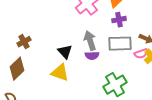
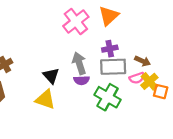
purple cross: (119, 20) -> (110, 49), moved
green cross: (115, 85) -> (108, 97), moved, turned -30

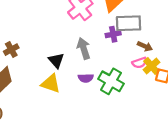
gray rectangle: (113, 67) -> (129, 23), moved
purple semicircle: (82, 80) -> (86, 78), moved

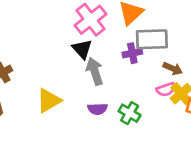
black triangle: (56, 61) -> (82, 49), moved
green cross: (111, 81) -> (130, 113), size x0.7
yellow triangle: (51, 84) -> (49, 101), moved, turned -50

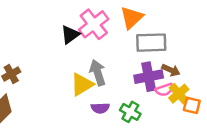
black triangle: (82, 49) -> (70, 35), moved, turned 36
purple cross: (132, 53) -> (149, 77), moved, size x1.5
yellow triangle: (49, 101) -> (82, 84), moved

